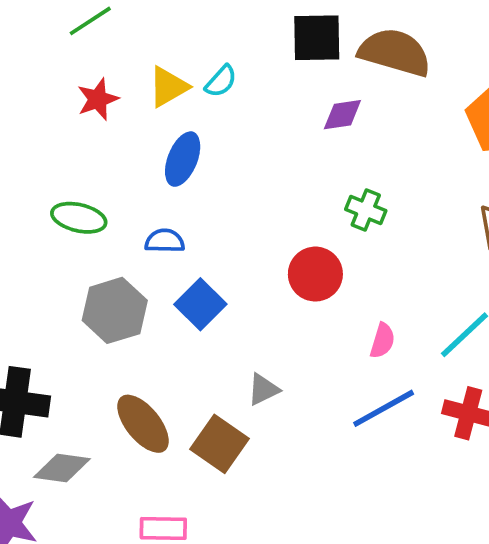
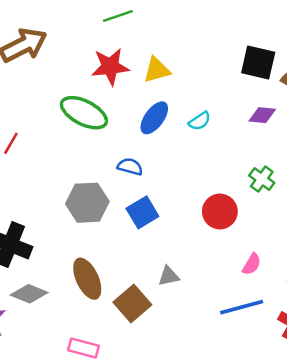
cyan semicircle: (221, 81) -> (200, 121), moved
red star: (98, 99) -> (110, 67), size x1.4
green ellipse: (79, 218) -> (84, 113), moved, size x1.4

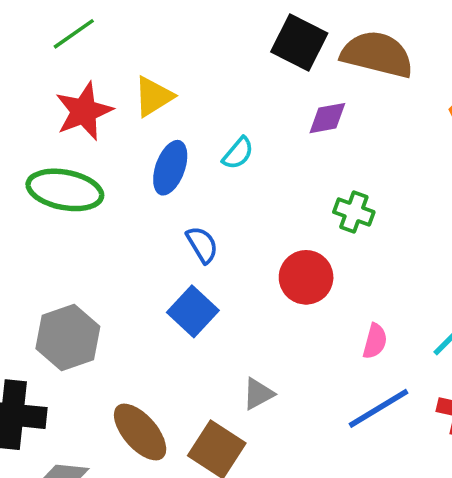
black square: (258, 63) -> (299, 43), turned 30
blue semicircle: (130, 167) -> (202, 245), moved, turned 60
gray hexagon: (87, 203) -> (68, 337), moved

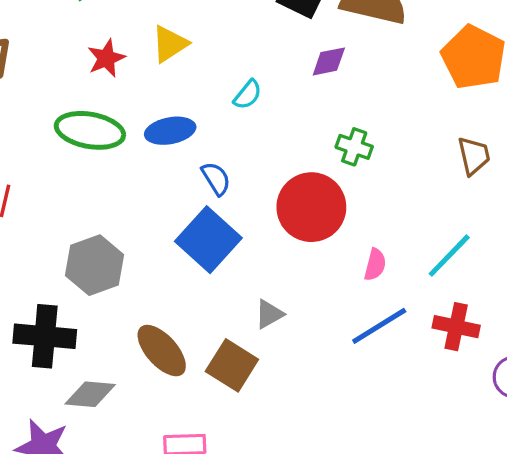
red star: (84, 111) -> (106, 58), size x0.7
blue ellipse: (170, 168) -> (170, 131), moved, turned 60
red circle: (306, 277) -> (311, 207), size x1.4
blue square: (193, 311) -> (208, 240), size x1.4

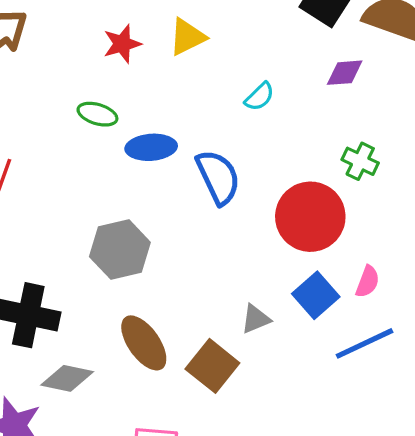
green ellipse: (90, 130) -> (97, 114), size x0.6
blue ellipse: (170, 131) -> (151, 147), moved
blue semicircle: (216, 179) -> (218, 177), size x1.6
blue square: (208, 240) -> (316, 295), moved, size x0.7
gray hexagon: (95, 265) -> (120, 249), moved

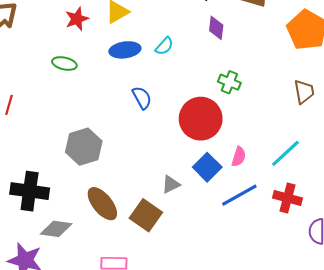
purple diamond: (345, 73) -> (216, 28), turned -75
blue ellipse: (151, 147) -> (125, 50), moved
blue semicircle: (218, 177) -> (142, 98), size x0.7

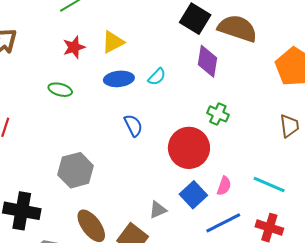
purple diamond: (216, 28) -> (207, 61), size x1.4
cyan line: (285, 153) -> (269, 184), turned 64

